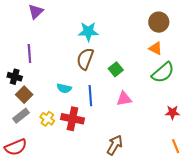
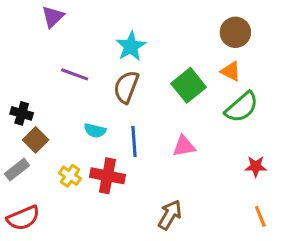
cyan star: (88, 32) -> (131, 46), turned -30
purple line: (29, 54) -> (75, 74), moved, turned -66
green square: (116, 69) -> (189, 85), moved, size x1.5
gray rectangle: (21, 116) -> (17, 170), moved

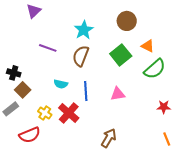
brown circle: (235, 32) -> (127, 21), moved
red cross: (107, 176) -> (69, 113), turned 30
red semicircle: (23, 218) -> (30, 135), moved

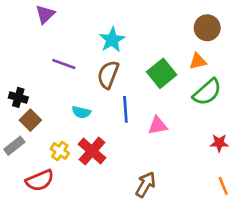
brown circle: (127, 21) -> (207, 28), moved
orange triangle: (148, 46) -> (198, 61), turned -40
blue line: (86, 91) -> (125, 109), moved

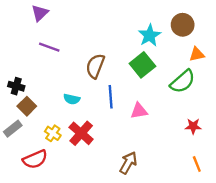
cyan star: (112, 40) -> (150, 35), moved
orange triangle: (198, 61) -> (197, 54), moved
purple line: (64, 64) -> (49, 47), moved

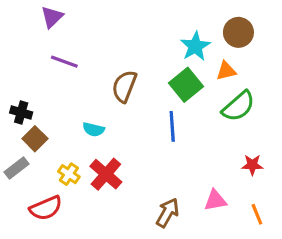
orange triangle: (197, 54) -> (226, 71), moved
blue line: (111, 97) -> (172, 126), moved
pink triangle: (139, 111) -> (215, 200), moved

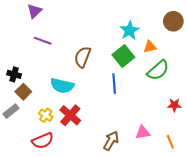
brown circle: (238, 32) -> (173, 21), moved
cyan semicircle: (94, 129) -> (62, 86), size x1.6
red star: (252, 165) -> (174, 105), moved
red semicircle: (46, 208) -> (43, 141), moved

